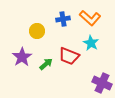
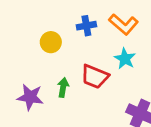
purple star: (22, 57) -> (30, 97), moved, turned -30
green arrow: (46, 64) -> (63, 87), turned -40

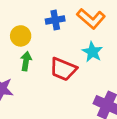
green arrow: (63, 87) -> (26, 61), moved

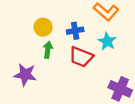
blue cross: (55, 20) -> (75, 31), moved

